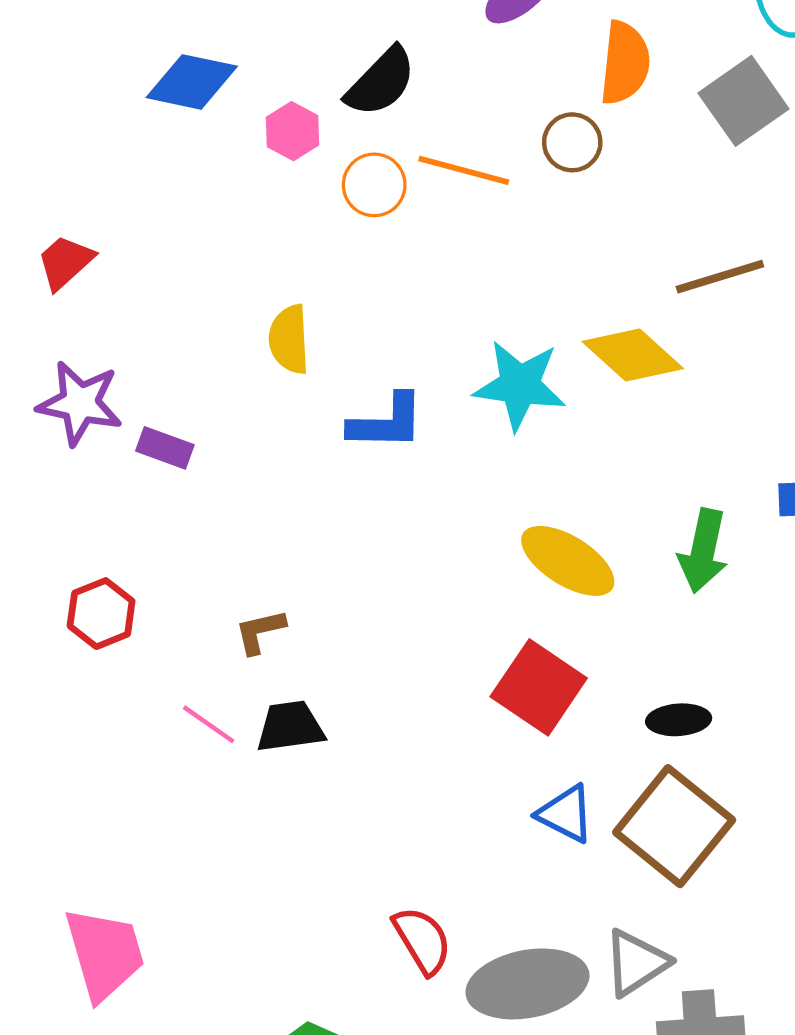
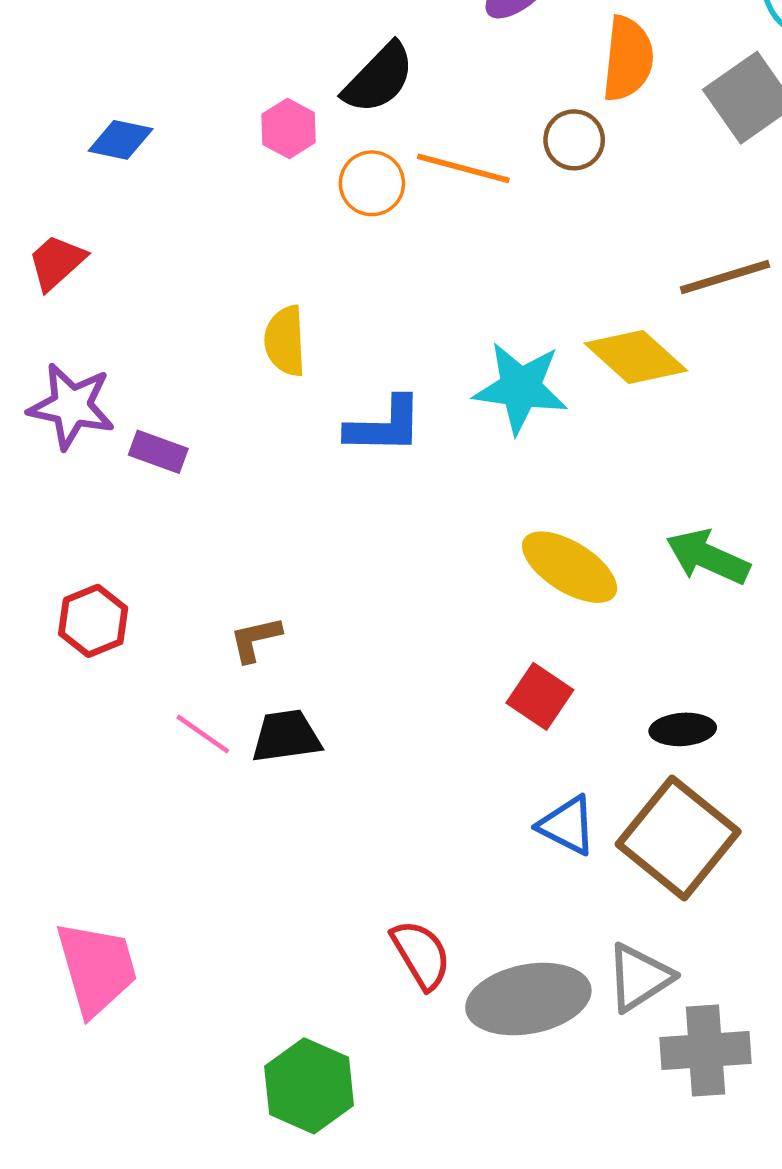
blue diamond: (192, 82) -> (121, 140), moved, size x0.7
green arrow: (703, 551) -> (708, 557), turned 102
red square: (539, 687) -> (540, 696), size x0.7

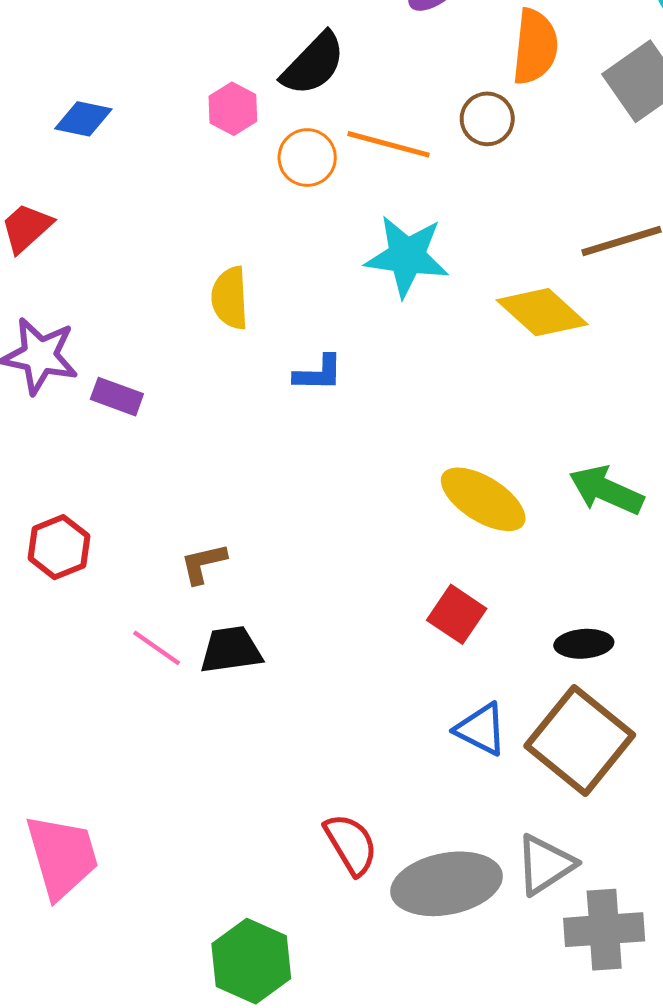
cyan star: (520, 388) -> (407, 256), moved
blue L-shape: (384, 426) -> (318, 373), size x0.7

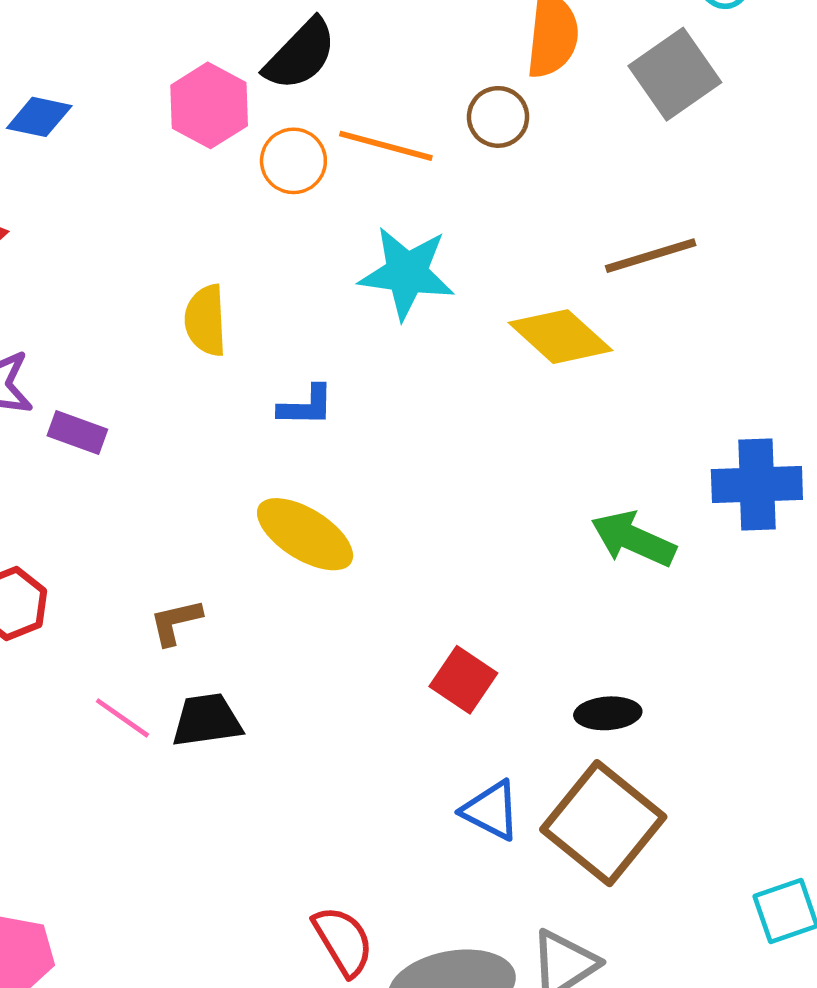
pink hexagon: (233, 109) -> (209, 105), size x1.4
yellow ellipse: (483, 499) -> (305, 534), moved

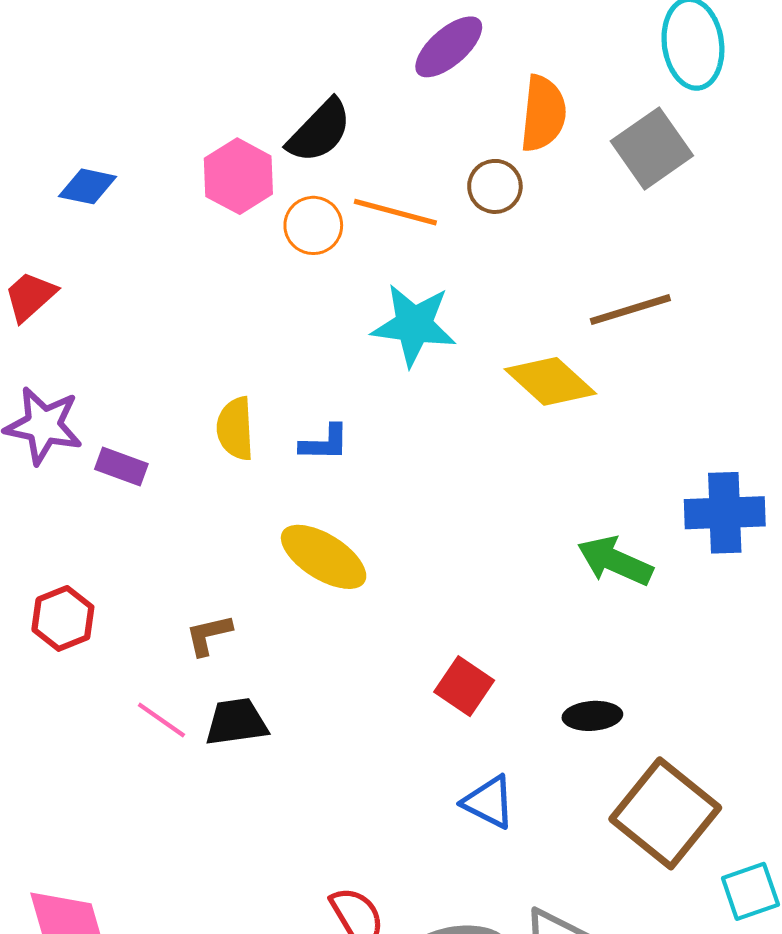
yellow semicircle: (206, 320) -> (235, 429), moved
brown square: (603, 823) -> (665, 813), moved

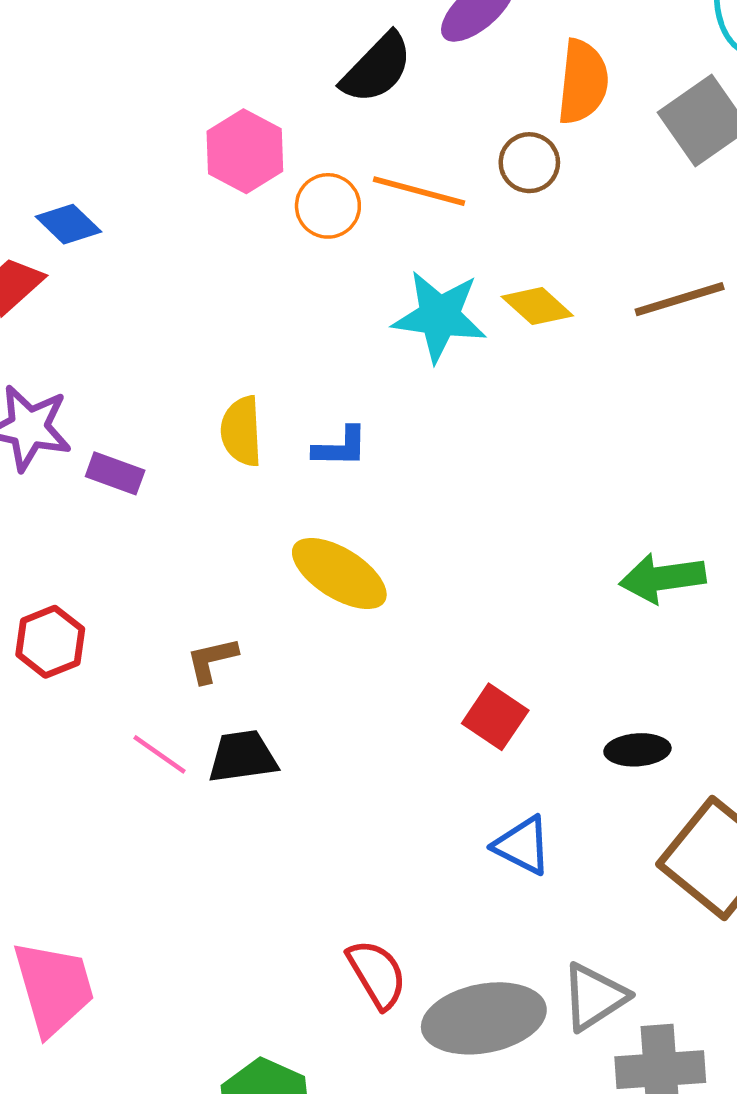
black semicircle: (319, 131) -> (377, 68), moved
blue diamond: (88, 186) -> (68, 224), moved, turned 32
yellow diamond: (550, 381) -> (537, 306), moved, size x0.7
green arrow: (615, 561) -> (662, 578), turned -32

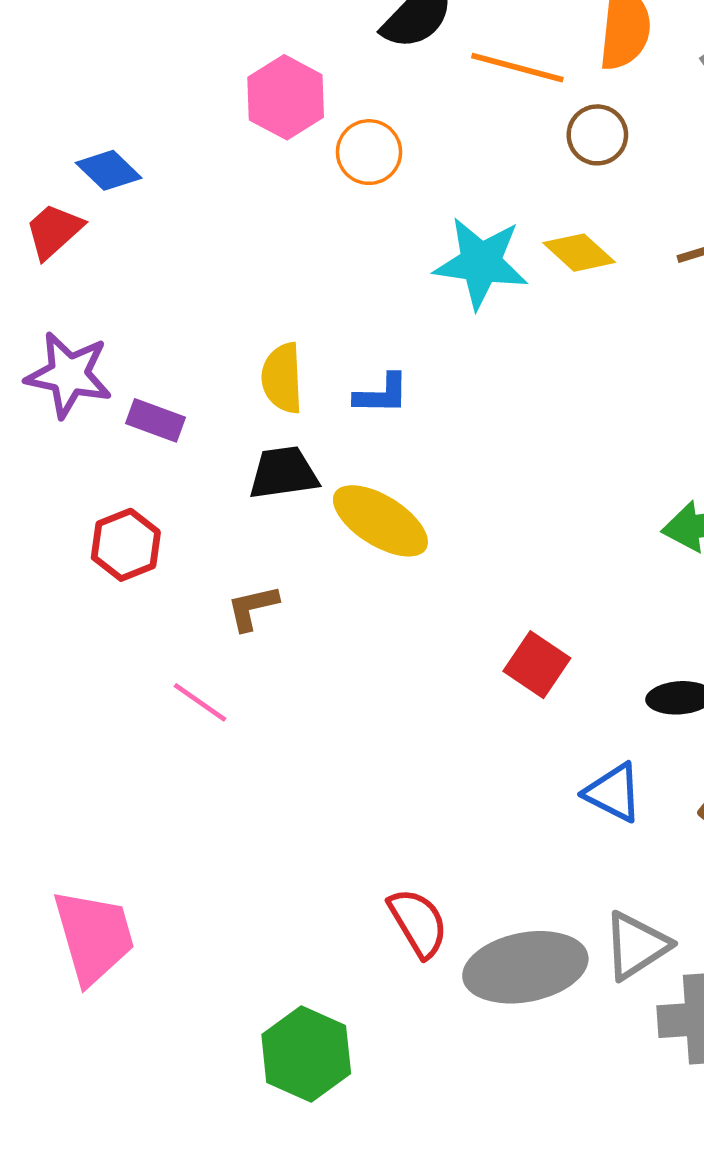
brown circle: (529, 163) -> (597, 135), moved
orange line: (419, 191) -> (517, 68), moved
red hexagon: (50, 642) -> (126, 545), moved
black trapezoid: (243, 757) -> (283, 473), moved
blue triangle: (523, 845) -> (613, 793), moved

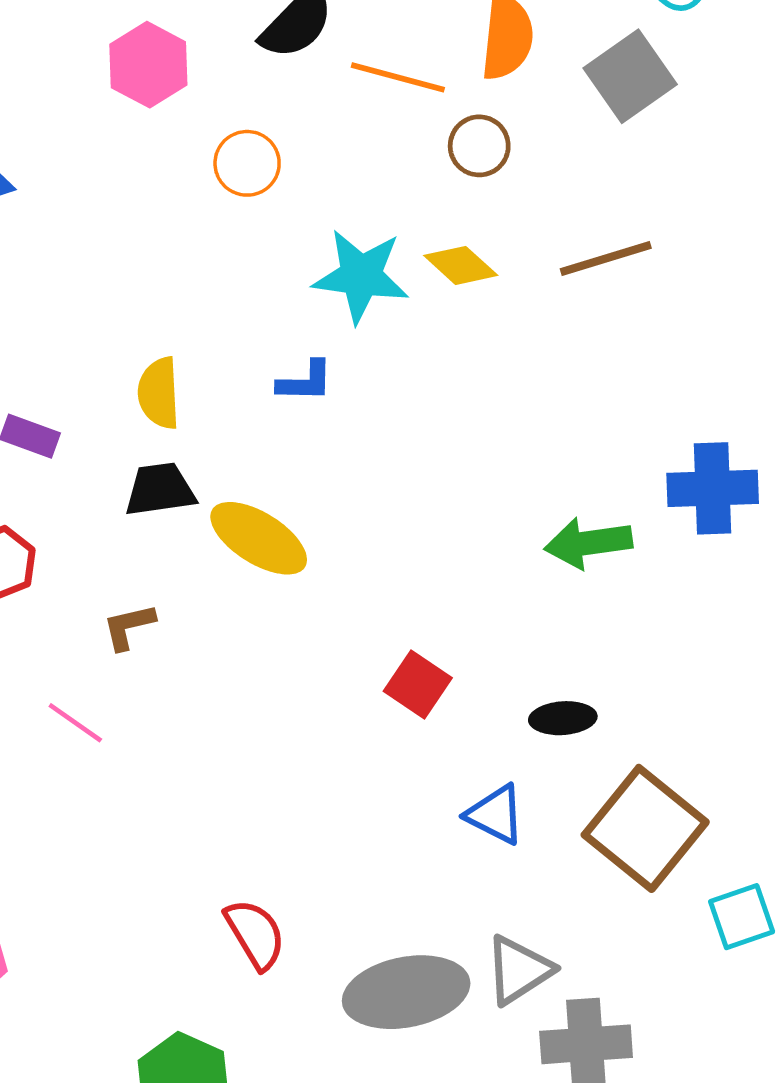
pink hexagon: (286, 97) -> (148, 65), moved
blue L-shape: (382, 394) -> (305, 382), moved
red semicircle: (418, 923) -> (255, 934), moved

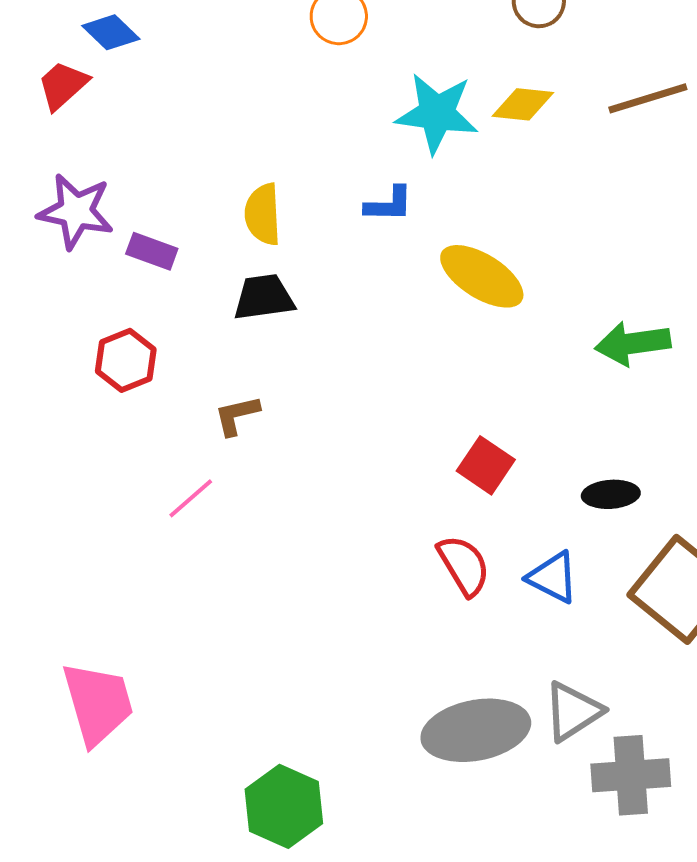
yellow diamond: (461, 265) -> (523, 104), turned -36
yellow ellipse: (259, 538) -> (482, 276), moved
pink line: (75, 723) -> (191, 498), turned -76
red semicircle: (255, 934) -> (464, 565), moved

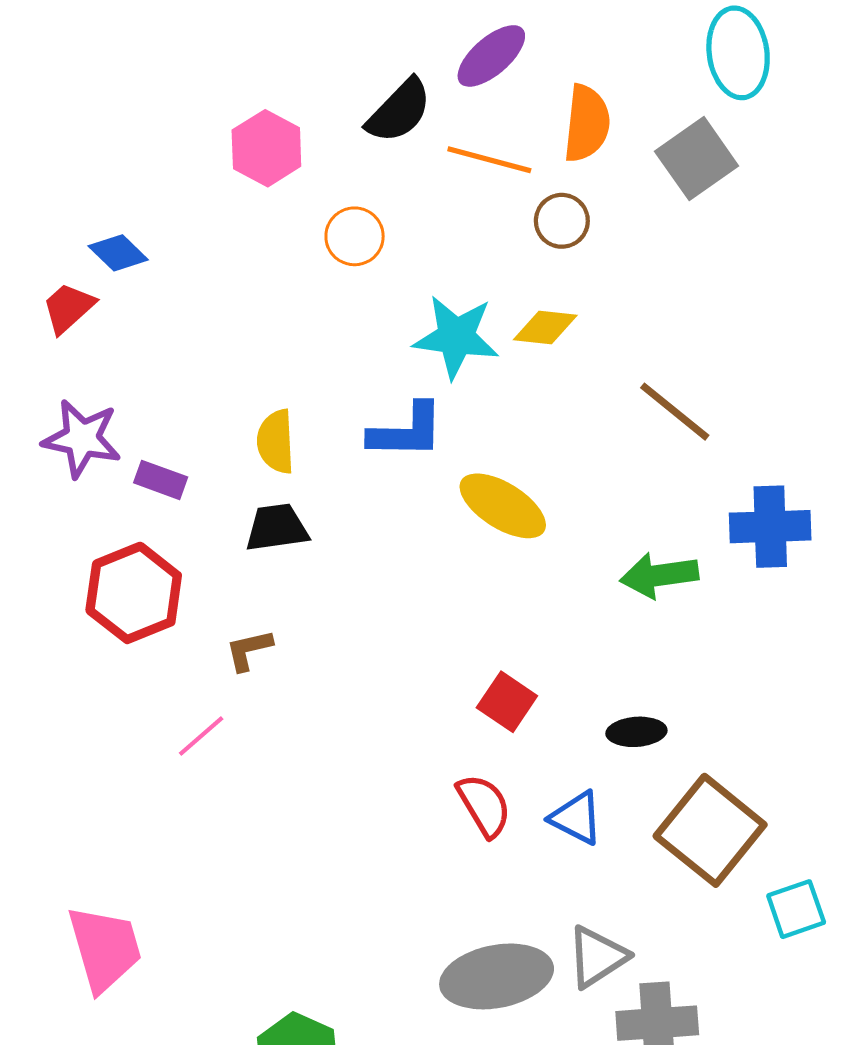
brown line: (648, 98) -> (675, 412), moved, turned 56
blue L-shape: (389, 204) -> (406, 431), size x1.5
red hexagon: (126, 360) -> (134, 593), size x1.5

